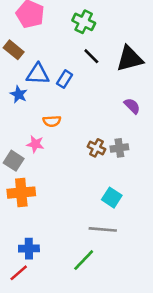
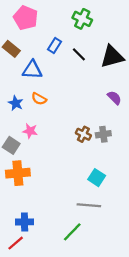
green cross: (84, 22) -> (82, 19), moved
blue rectangle: (65, 79) -> (54, 45), moved
blue star: (19, 94) -> (16, 103), moved
orange semicircle: (52, 121) -> (39, 99), moved, turned 32

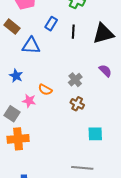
black line: (79, 54) -> (73, 32), turned 48
orange semicircle: (39, 99) -> (45, 90), moved
gray cross: (103, 134) -> (75, 80), moved, turned -32
cyan square: (97, 178) -> (95, 134), moved, turned -35

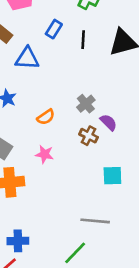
purple semicircle: (105, 71) -> (108, 122), moved
orange semicircle: (45, 90) -> (46, 117), turned -64
pink star: (29, 101) -> (45, 154), moved

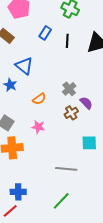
blue triangle: (27, 58) -> (24, 66), moved, turned 36
brown cross: (88, 136) -> (71, 113), turned 32
gray line: (95, 221) -> (66, 169), moved

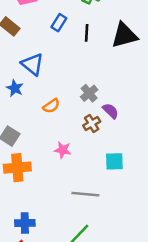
pink star: (38, 127) -> (63, 150), moved

